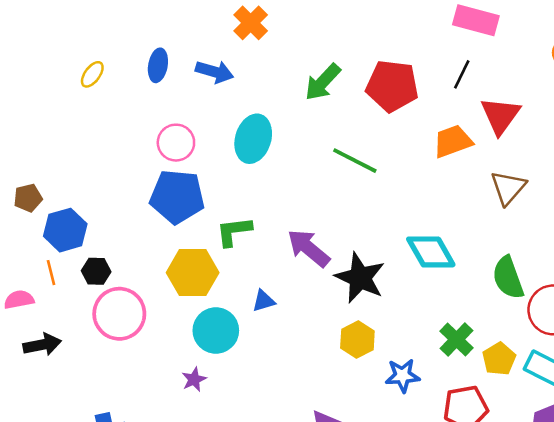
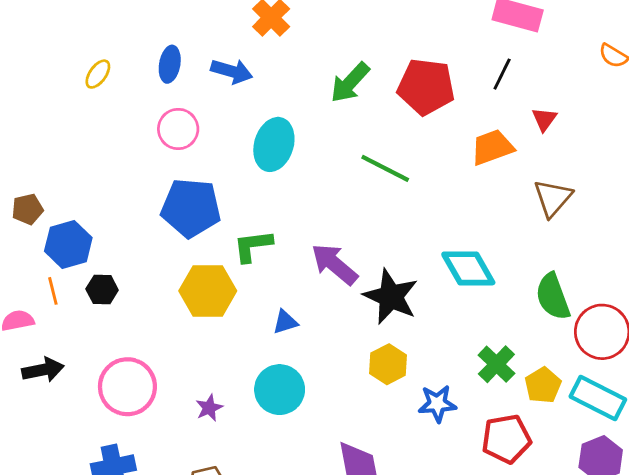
red triangle: (500, 116) -> (544, 119), size x0.6
pink circle: (176, 143) -> (178, 129), moved
pink circle: (119, 314) -> (127, 387), moved
cyan circle: (216, 330) -> (280, 390), moved

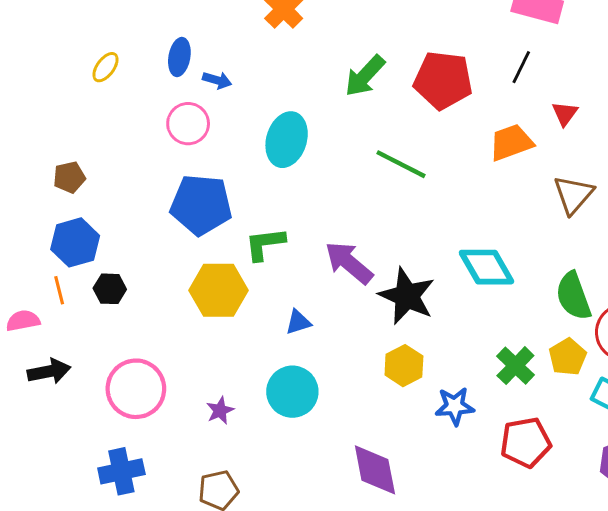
blue arrow: (232, 71) -> (217, 80), moved, size x0.7
brown pentagon: (27, 209) -> (69, 177), moved
yellow pentagon: (543, 385) -> (568, 357), moved

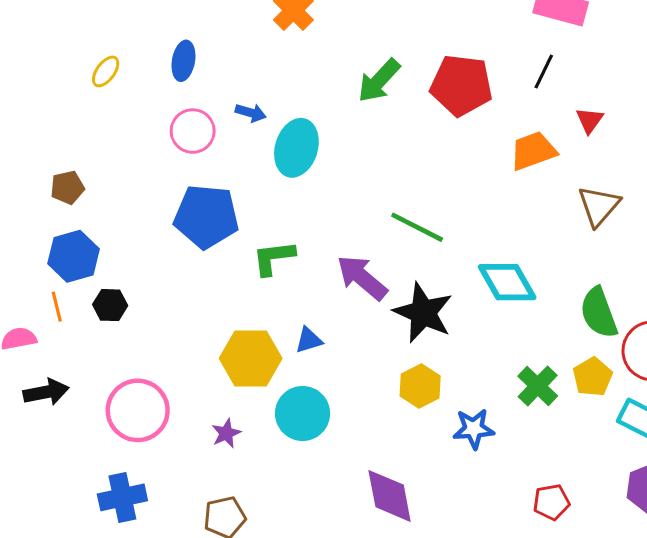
blue arrow: (217, 80) -> (251, 113), moved
green line: (401, 164) -> (417, 227), moved
yellow hexagon: (218, 290) -> (251, 358), moved
red pentagon: (526, 442) -> (551, 502), moved, size x0.7

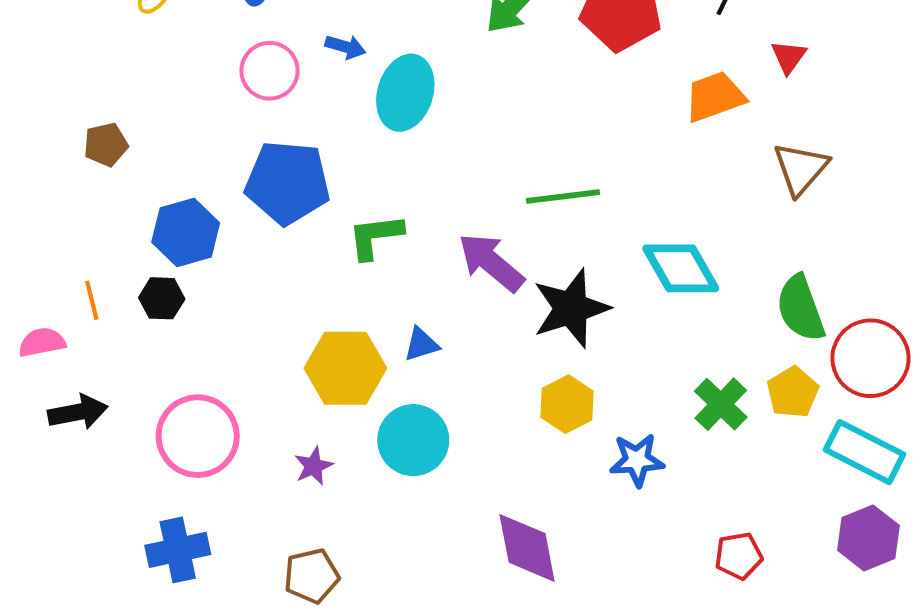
green line: (417, 227) -> (563, 197), turned -34
blue hexagon: (74, 256) -> (186, 232), moved
black star: (423, 313) -> (571, 308), turned 30

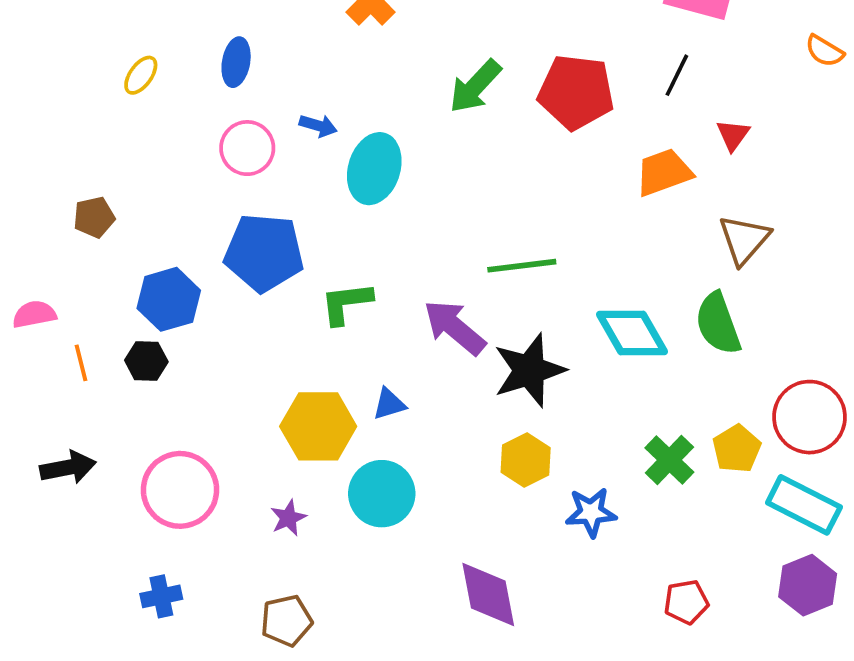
green semicircle: (801, 308) -> (718, 324), moved
pink semicircle: (42, 342) -> (34, 314), moved
blue cross: (178, 550) -> (161, 596), size x0.7

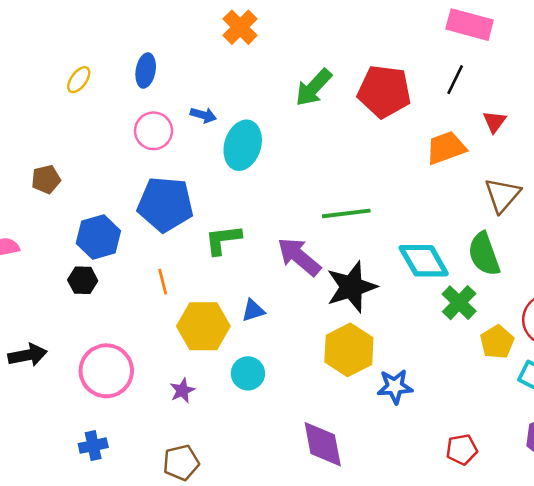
orange line: (81, 363) -> (163, 282), moved
yellow hexagon: (526, 460) -> (349, 350), size x1.4
green cross: (669, 460) -> (459, 303), moved
cyan circle: (382, 494) -> (248, 373), size x0.7

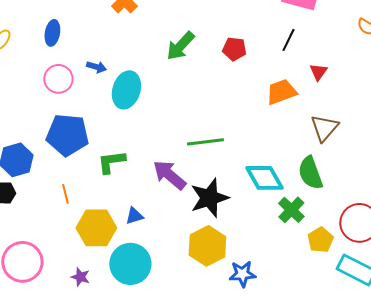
red pentagon: (384, 91) -> (234, 49), size x0.6
cyan circle: (248, 373) -> (130, 264), size x1.6
purple star: (182, 390) -> (80, 277), turned -30

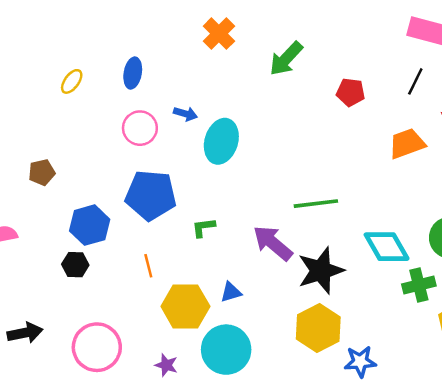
green arrow: (180, 46) -> (286, 59), moved
green L-shape: (111, 162) -> (203, 227), size x0.7
green cross: (291, 210) -> (419, 285), turned 32

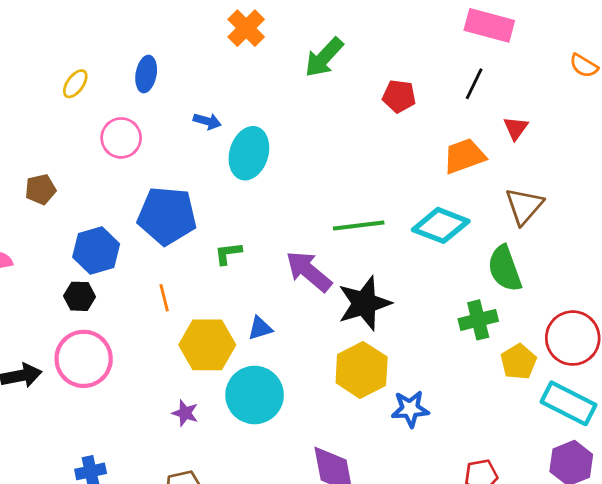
pink circle: (140, 128) -> (121, 138), moved
cyan diamond: (387, 247) -> (441, 225), moved, turned -39
pink circle: (97, 347) -> (84, 359), moved

